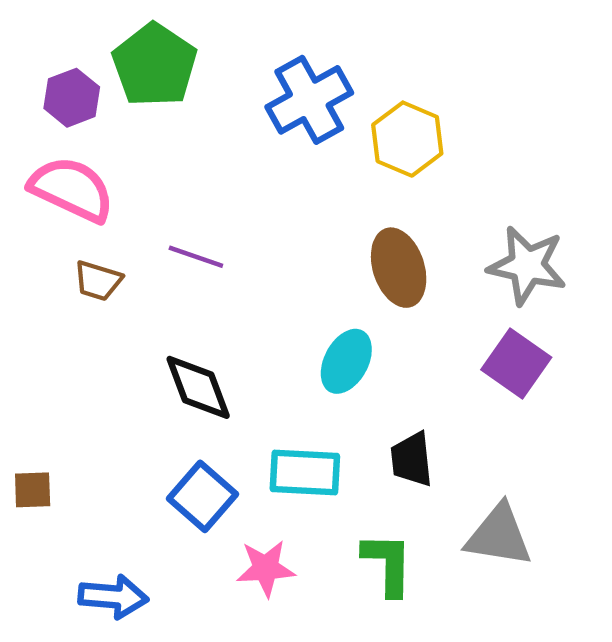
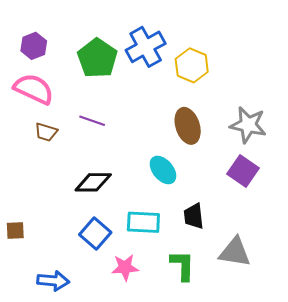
green pentagon: (155, 65) -> (97, 58), moved
cyan ellipse: (346, 361) -> (163, 170), turned -68
black diamond: (198, 387) -> (93, 182), turned -69

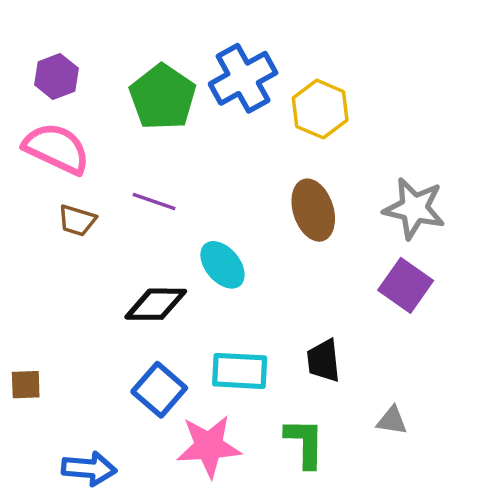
cyan ellipse: (163, 170) -> (223, 265), moved
gray triangle: (235, 252) -> (392, 421), size x0.6
pink star: (125, 267) -> (209, 446), size x1.4

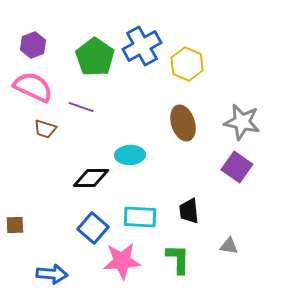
purple line: (154, 202) -> (81, 107), moved
cyan ellipse: (223, 265) -> (130, 155), turned -52

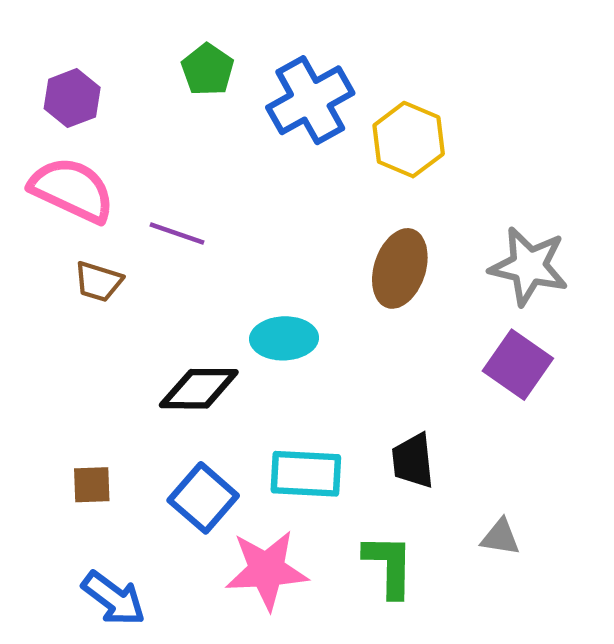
green pentagon: (95, 57) -> (208, 70), moved, size x0.6
brown ellipse: (183, 123) -> (400, 268), turned 36
brown square: (15, 225) -> (92, 485), moved
blue arrow: (52, 274) -> (114, 598), turned 32

